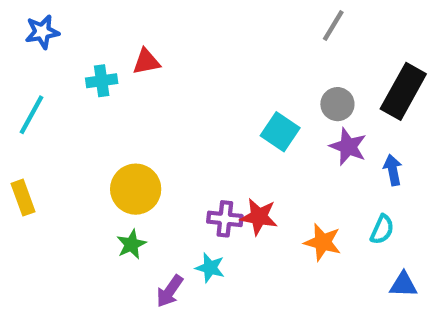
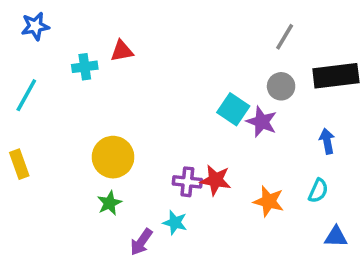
gray line: (333, 26) -> (285, 37), moved
black rectangle: (403, 91) -> (336, 76), turned 54
purple star: (348, 147) -> (262, 122), moved

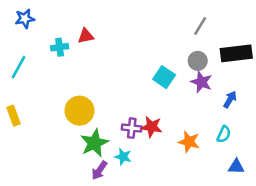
purple star: (262, 122) -> (201, 82), moved
blue arrow: (327, 141) -> (230, 99), turned 42
green star: (109, 203) -> (94, 143), moved, size x1.6

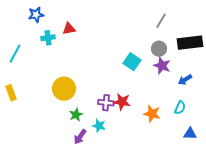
blue star: (25, 19) -> (36, 15), moved
blue arrow: (230, 99) -> (185, 80), turned -152
green star: (94, 143) -> (76, 115), size x0.6

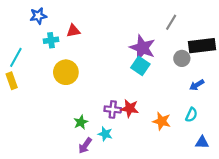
gray circle: (159, 49) -> (182, 58), moved
purple star: (162, 66) -> (142, 48), moved, size x1.4
yellow circle: (64, 89) -> (66, 72), moved
yellow rectangle: (11, 93) -> (12, 81), moved

